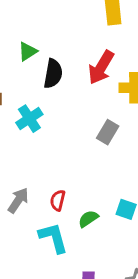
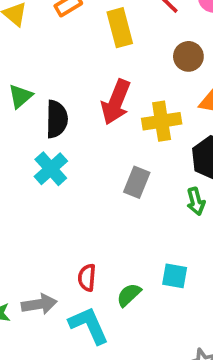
cyan cross: (29, 119) -> (51, 169), moved
gray arrow: (18, 200) -> (39, 304), moved, turned 56

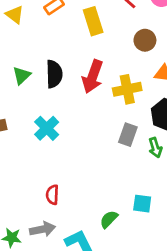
black semicircle: (57, 119) -> (54, 74), moved
gray rectangle: (137, 182) -> (128, 135), moved
red semicircle: (87, 278) -> (52, 195), moved

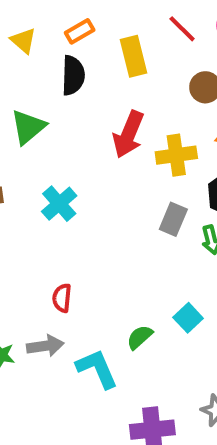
black semicircle: (54, 74) -> (73, 75), moved
green triangle: (22, 75) -> (28, 127), size x1.4
cyan square: (142, 204) -> (188, 318), turned 36

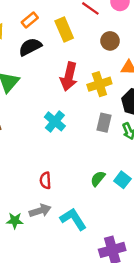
black semicircle: (73, 75) -> (30, 47), turned -110
cyan cross: (59, 204) -> (55, 121), moved
green semicircle: (140, 337) -> (98, 179), moved

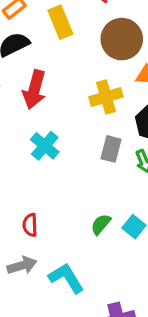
brown circle: (110, 41) -> (122, 39), size x1.6
red arrow: (69, 77) -> (34, 90), moved

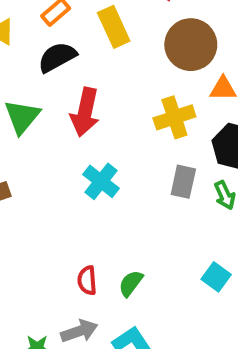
green semicircle: (101, 224) -> (131, 283), moved

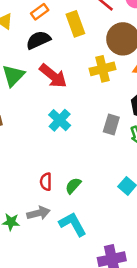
red arrow: (85, 112) -> (53, 76), turned -68
yellow cross: (174, 117) -> (102, 69), moved

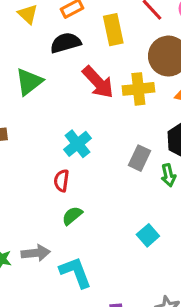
red arrow: (53, 76) -> (98, 82), moved
red semicircle: (46, 182) -> (61, 181), moved
green semicircle: (73, 186) -> (72, 216), moved

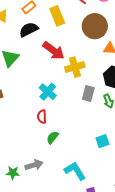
yellow cross: (138, 89) -> (75, 67), moved
cyan square: (148, 235) -> (102, 141), turned 32
cyan L-shape: (75, 272) -> (75, 171), moved

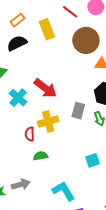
red arrow: (54, 51) -> (45, 88), moved
yellow cross: (75, 67) -> (48, 121), moved
cyan cross: (48, 92) -> (18, 98), moved
green semicircle: (53, 137) -> (41, 156), turned 40

